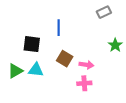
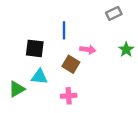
pink arrow: (86, 65) -> (88, 50), moved
green triangle: (15, 71) -> (17, 89), moved
pink cross: (84, 83) -> (69, 96), moved

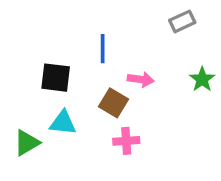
pink cross: (69, 96) -> (126, 141), moved

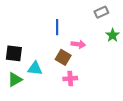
black square: (56, 78) -> (14, 53), moved
green star: (202, 79) -> (113, 35), moved

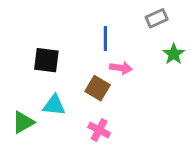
blue line: (57, 27) -> (105, 38), moved
black square: (14, 53) -> (46, 60), moved
pink cross: (70, 79) -> (99, 130), moved, turned 32

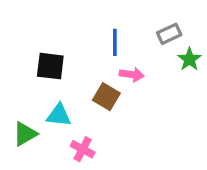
gray rectangle: (157, 18) -> (169, 34), moved
pink cross: (99, 130) -> (83, 149), moved

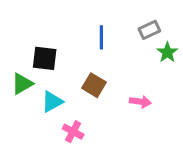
pink arrow: (132, 75) -> (140, 102), moved
cyan triangle: (59, 115) -> (52, 102), turned -35
green triangle: (25, 134) -> (22, 84), moved

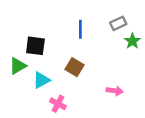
pink arrow: (140, 102) -> (115, 91), moved

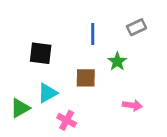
green star: (132, 41) -> (117, 61), moved
green triangle: (18, 66) -> (20, 108), moved
brown square: (74, 67) -> (86, 78), turned -30

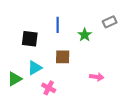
gray rectangle: (136, 27) -> (110, 22), moved
blue line: (93, 34) -> (58, 25), moved
green star: (117, 61) -> (85, 35), moved

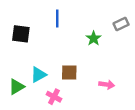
blue line: (58, 25) -> (57, 19), moved
black square: (30, 39) -> (21, 34), moved
brown square: (63, 57) -> (69, 72), moved

